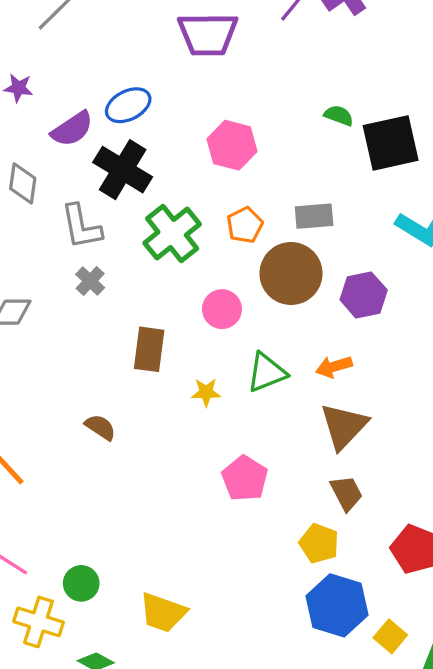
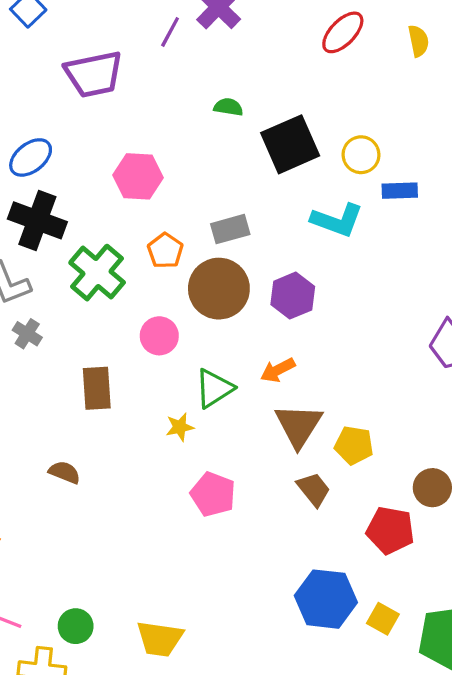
green semicircle: (339, 115) -> (228, 107), moved
yellow star: (206, 392) -> (180, 427), moved
yellow pentagon: (319, 543) -> (354, 445), moved

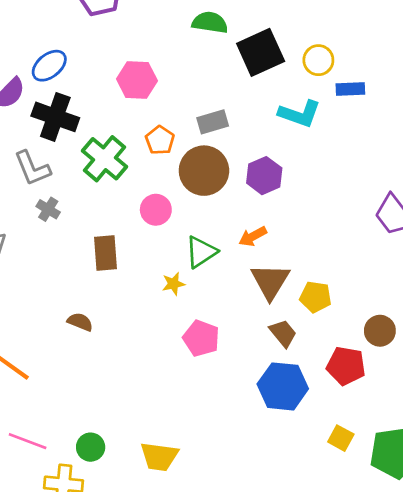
green semicircle: (228, 107) -> (210, 23), size x1.5
blue hexagon: (326, 599) -> (283, 386), moved

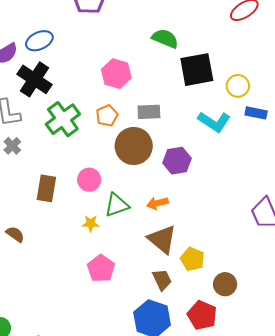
pink hexagon: (137, 80) -> (116, 74), moved
pink circle: (156, 210) -> (89, 180), moved
brown triangle: (270, 281) -> (162, 239), turned -36
brown circle: (380, 331) -> (225, 284), moved

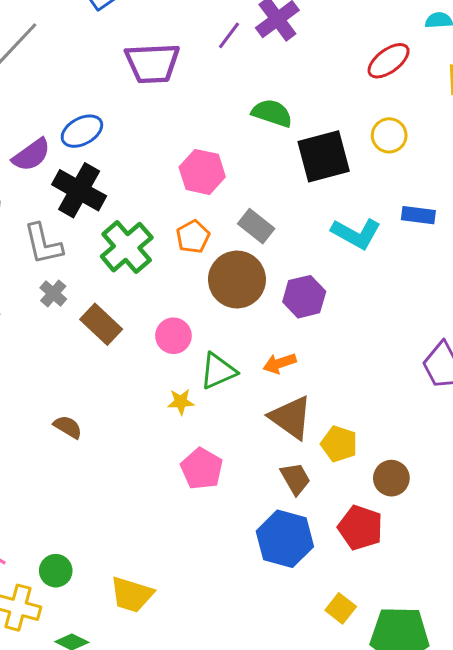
yellow circle: (238, 86) -> (389, 135), moved
gray rectangle: (149, 112) -> (256, 226), turned 45
brown rectangle: (46, 188) -> (101, 324), moved, turned -52

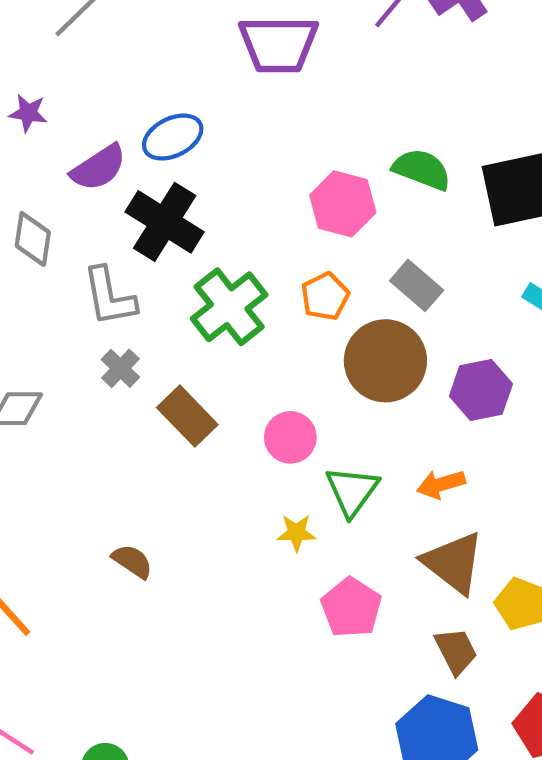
green semicircle: (272, 113) -> (422, 169), moved
green triangle: (218, 371) -> (352, 491), turned -33
pink pentagon: (202, 469) -> (351, 608), moved

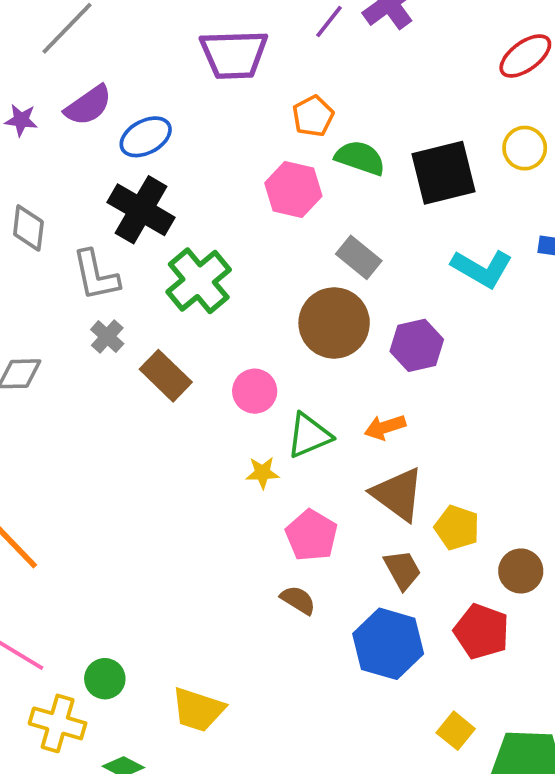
purple semicircle: (99, 168) -> (88, 105), moved
orange pentagon: (325, 296) -> (313, 116), moved
green triangle: (352, 491) -> (309, 435), turned 33
brown semicircle: (132, 561) -> (298, 600), moved

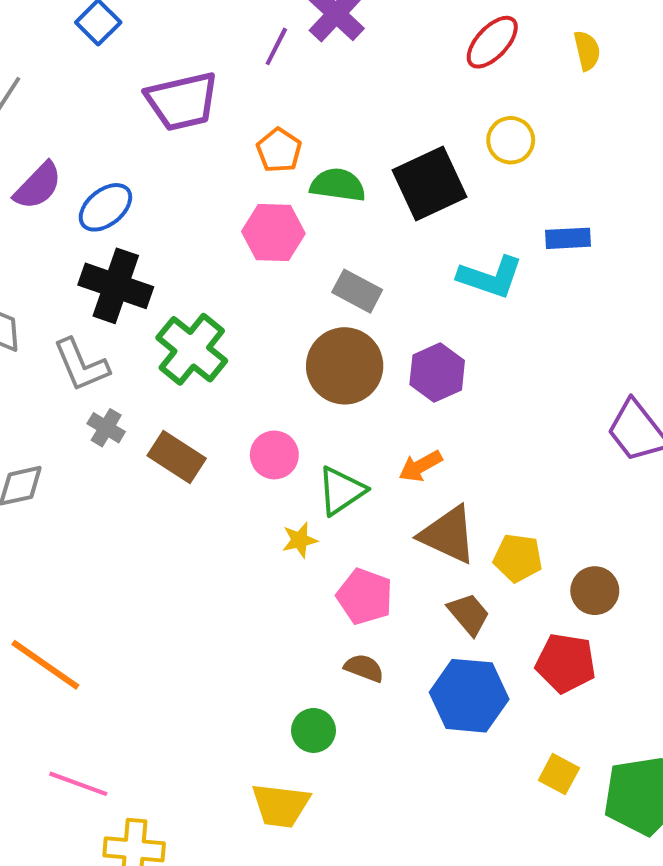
green circle: (105, 679) -> (314, 730), moved

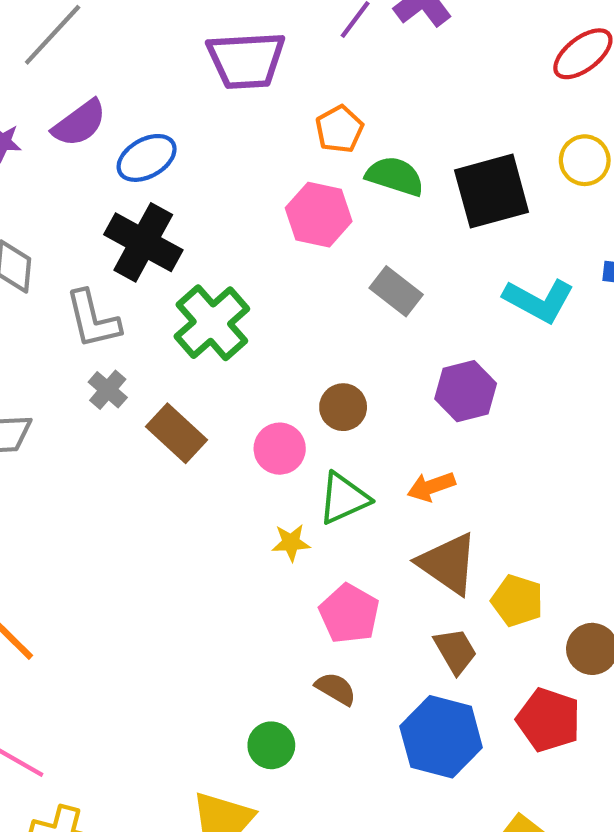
brown circle: (345, 366) -> (343, 407), moved, size x0.6

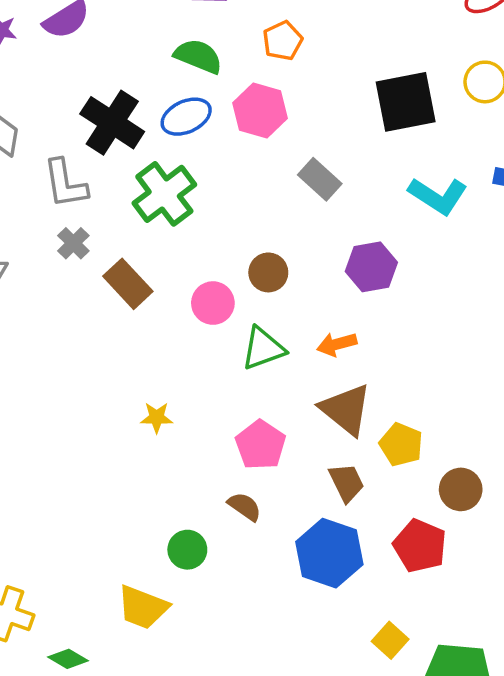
blue ellipse: (147, 158) -> (186, 117), moved
green semicircle: (395, 176) -> (198, 56), moved
yellow star: (291, 543) -> (157, 417), moved

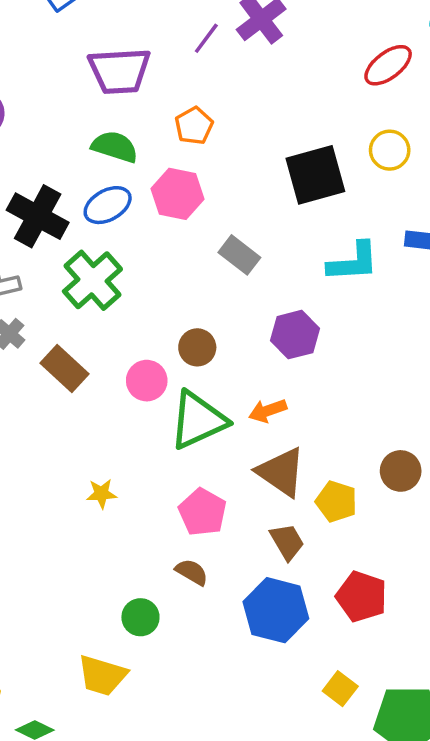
cyan L-shape: (438, 196) -> (353, 262), turned -32
green triangle: (263, 348) -> (198, 420), size x1.4
brown circle: (461, 489) -> (401, 471), moved

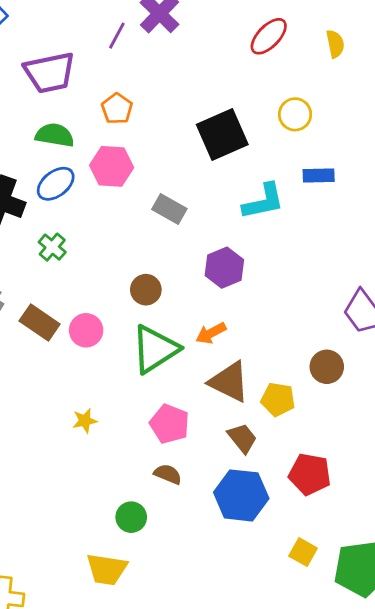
yellow circle: (390, 150) -> (295, 114), moved
green cross: (92, 280) -> (52, 247), size x0.6
pink circle: (147, 381) -> (86, 330), moved

